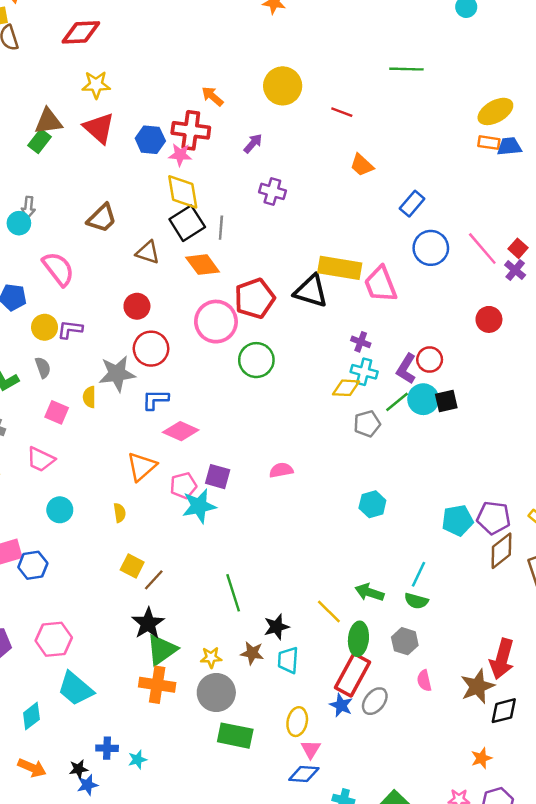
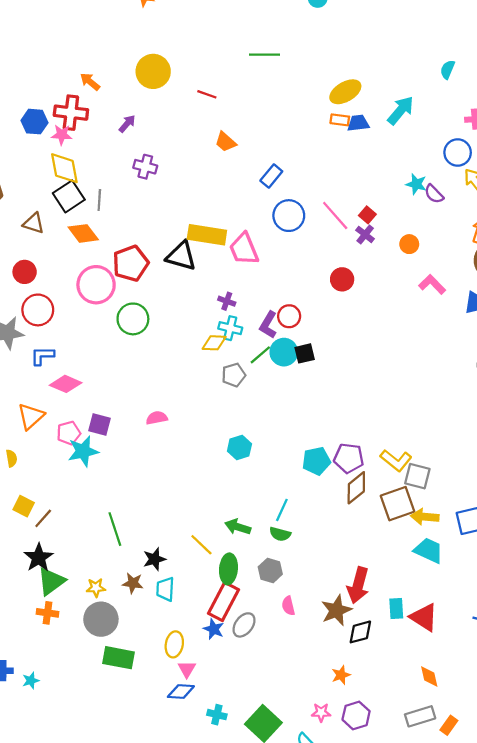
orange cross: (157, 685) -> (48, 613), size x0.7

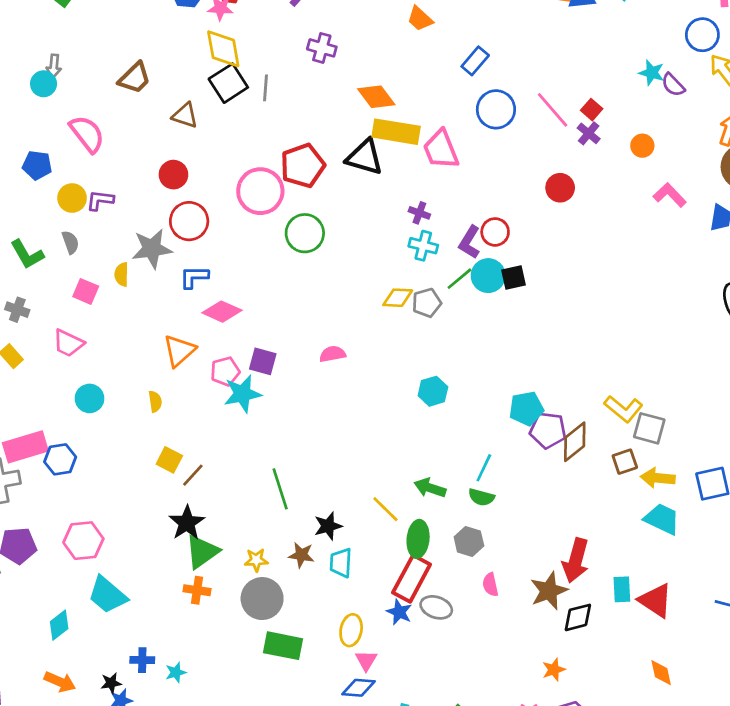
orange diamond: (83, 233) -> (376, 97), moved
yellow diamond: (214, 343) -> (398, 298), moved
purple pentagon: (349, 458) -> (548, 430), moved
brown square: (398, 504) -> (625, 462), size x0.6
gray ellipse: (244, 625) -> (436, 607), turned 70

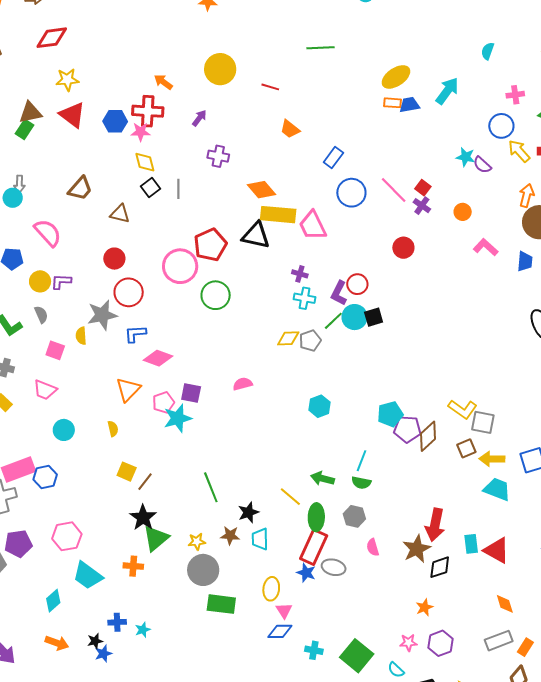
yellow diamond: (223, 49) -> (145, 162), size x0.7
black square: (228, 83) -> (150, 187), size x0.7
orange cross: (197, 590) -> (133, 566), moved

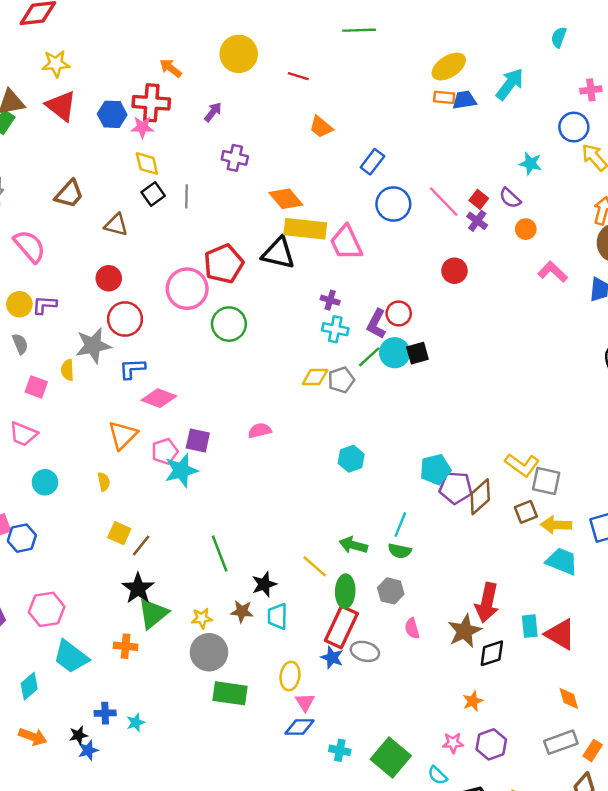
purple semicircle: (482, 165) -> (510, 198), moved

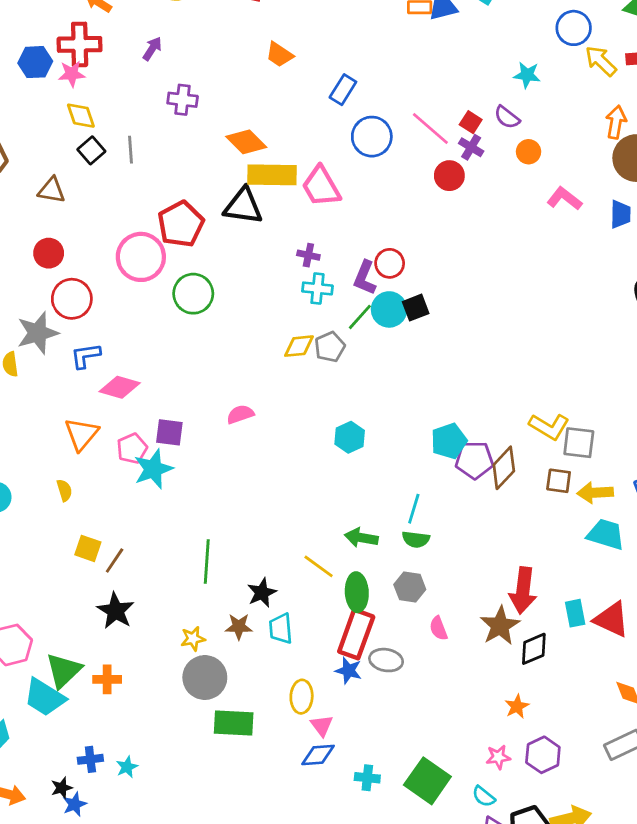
red circle: (454, 271) -> (449, 176), moved
brown square: (526, 512) -> (559, 481), turned 35
green line: (220, 554) -> (207, 562), turned 30
green triangle: (153, 613) -> (64, 670), moved

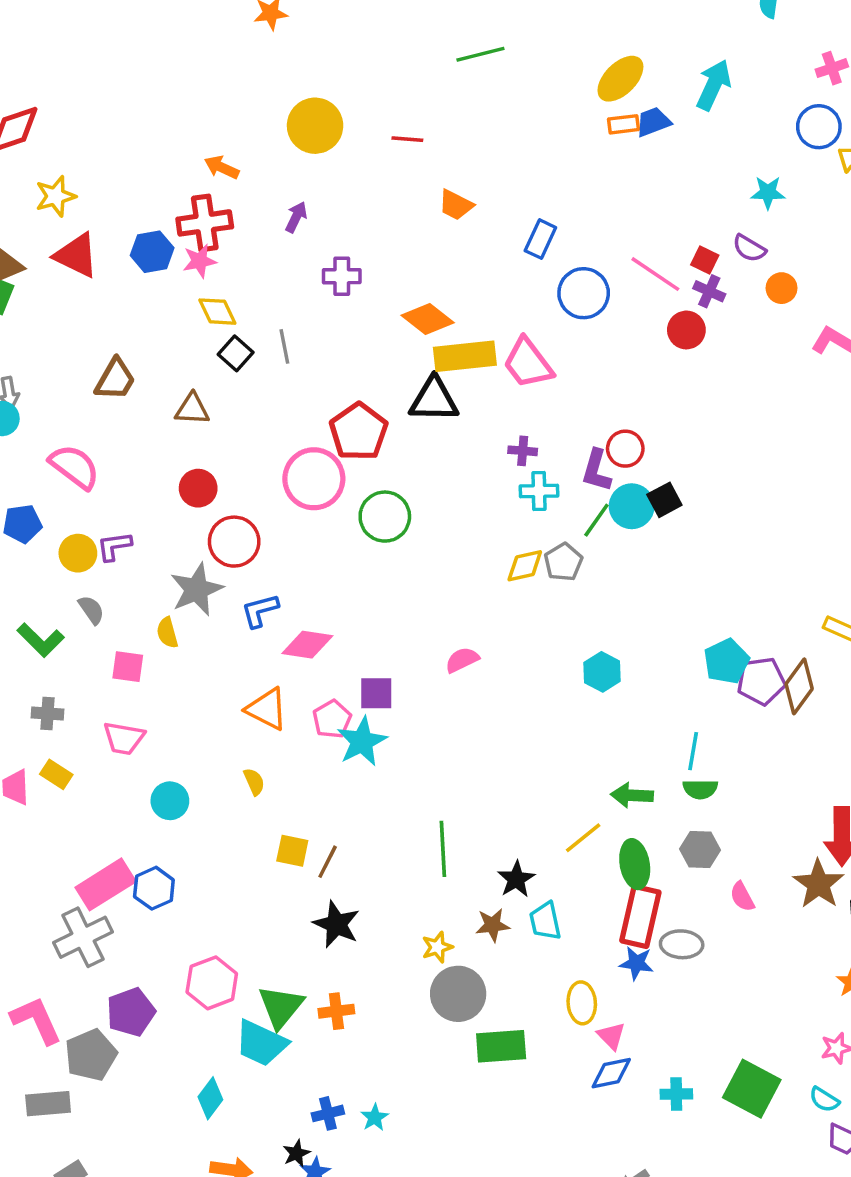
orange triangle: (81, 434) -> (267, 709), turned -36
yellow line: (319, 566) -> (583, 838), turned -68

